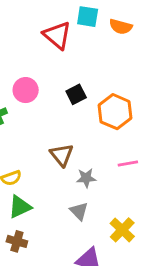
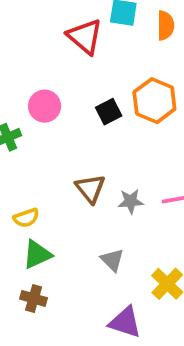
orange semicircle: (121, 27) -> (165, 25), turned -105
orange hexagon: (115, 112) -> (154, 101), moved
gray star: (86, 178) -> (131, 201), moved

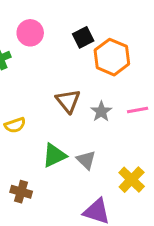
orange hexagon: (154, 101) -> (112, 57), moved
gray star: (131, 201) -> (101, 112), turned -30
green triangle: (37, 254) -> (54, 155), moved

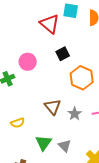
black square: (83, 37) -> (63, 54), moved
green triangle: (54, 155) -> (44, 143), turned -30

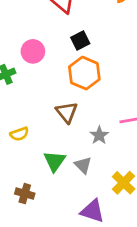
orange hexagon: (82, 78) -> (84, 73), moved
gray star: (75, 114) -> (99, 135), moved

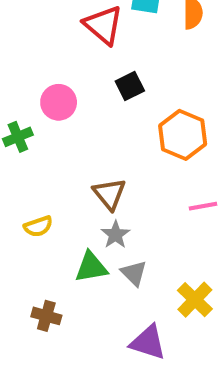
orange hexagon: (84, 73) -> (183, 135), moved
gray star: (99, 135) -> (116, 235), moved
green triangle: (55, 161) -> (91, 267), turned 45

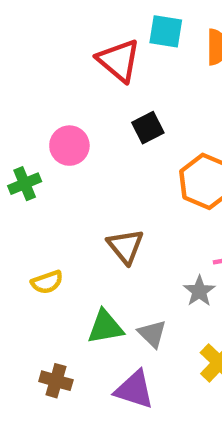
gray star: (116, 235) -> (199, 291), moved
purple triangle: (148, 342) -> (134, 390), moved

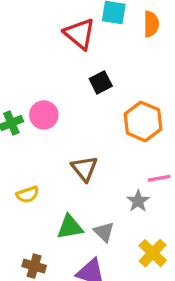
pink circle: (69, 146) -> (44, 115), moved

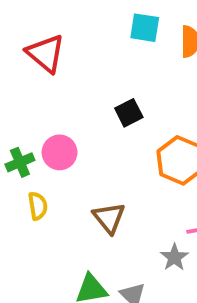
red triangle: (80, 34) -> (46, 53), moved
yellow semicircle: (28, 195) -> (38, 206), moved, turned -80

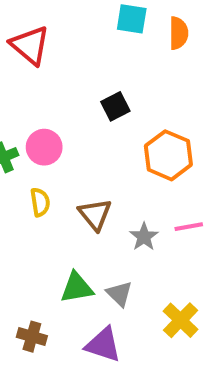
yellow semicircle: (38, 206) -> (40, 202), moved
gray star: (174, 257) -> (144, 237), moved

